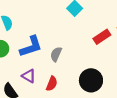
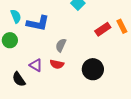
blue L-shape: (31, 47) -> (38, 23), moved, turned 30
red semicircle: (52, 84) -> (57, 64), moved, turned 80

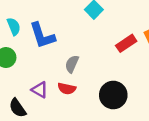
blue L-shape: (38, 23) -> (42, 36), turned 60

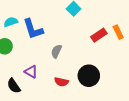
cyan semicircle: (14, 26) -> (11, 22), turned -88
red semicircle: (67, 89) -> (61, 82), moved

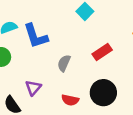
red rectangle: (99, 35) -> (102, 52), moved
purple triangle: (31, 72) -> (33, 88), turned 40

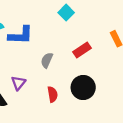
blue L-shape: (36, 36) -> (21, 35), turned -70
red semicircle: (70, 100) -> (52, 94), turned -112

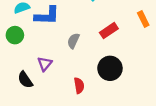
red semicircle: (52, 94) -> (79, 86), moved

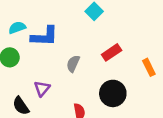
orange rectangle: (143, 19) -> (149, 67), moved

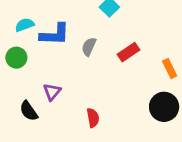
gray semicircle: (73, 64) -> (89, 47), moved
black circle: (113, 93) -> (164, 107), moved

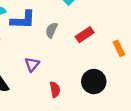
purple triangle: (52, 92) -> (32, 64), moved
black circle: (164, 107) -> (94, 82), moved

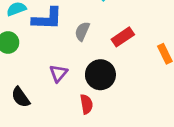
black circle: (94, 82) -> (100, 75), moved

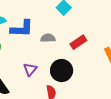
gray semicircle: (82, 31) -> (48, 38), turned 64

